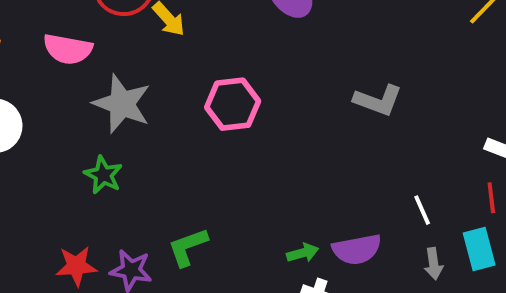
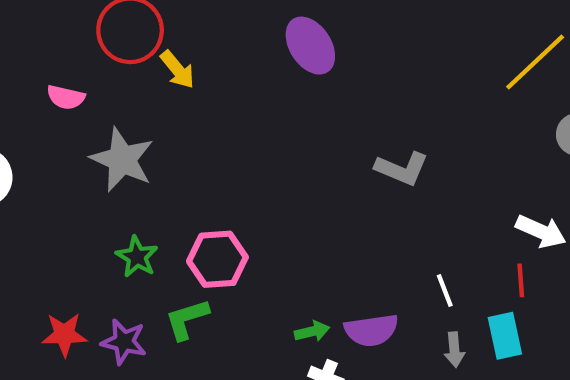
pink semicircle: (68, 49) -> (66, 97), size x0.7
pink hexagon: (233, 104) -> (217, 259), moved
green star: (103, 175) -> (137, 257), moved

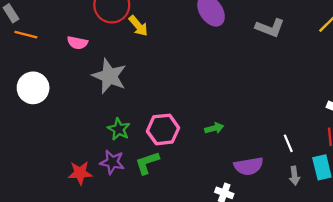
gray L-shape: (402, 169) -> (270, 28), moved
green arrow: (312, 331) -> (214, 128), moved
purple star: (124, 342) -> (112, 162), moved

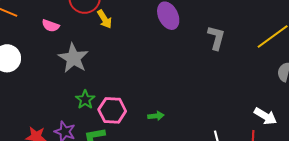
gray L-shape: (270, 28) -> (216, 38), turned -105
green star: (119, 129) -> (85, 100), moved

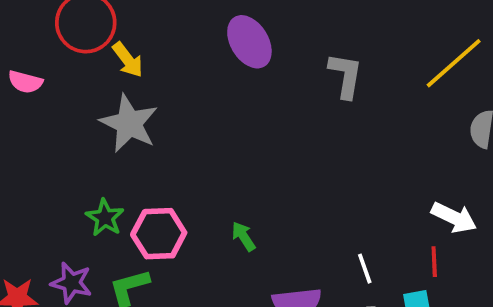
gray star: (73, 58) -> (129, 123), moved
green arrow: (156, 116) -> (244, 236), turned -112

